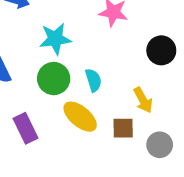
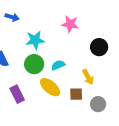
cyan semicircle: (93, 80) -> (58, 65), turned -96

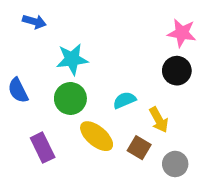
pink star: (70, 24) -> (182, 33), moved
cyan semicircle: (58, 65) -> (124, 100), moved
brown square: (76, 94) -> (139, 148), turned 32

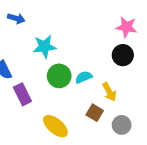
green circle: (70, 98) -> (59, 76), moved
yellow ellipse: (97, 136) -> (55, 126), moved
purple rectangle: (43, 148) -> (22, 94), moved

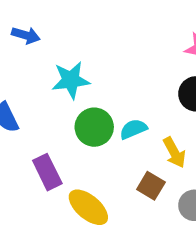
purple rectangle: (22, 94) -> (47, 172), moved

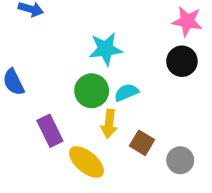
cyan star: (71, 80) -> (106, 49), moved
yellow arrow: (174, 153) -> (109, 124), moved, turned 36

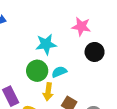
pink star: (187, 21) -> (81, 27), moved

